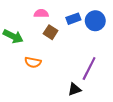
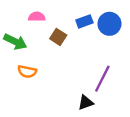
pink semicircle: (41, 13) -> (37, 17), moved
orange semicircle: (33, 62) -> (27, 72), moved

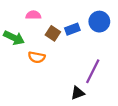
blue rectangle: (84, 21) -> (72, 29), moved
orange semicircle: (27, 72) -> (37, 57), moved

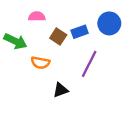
purple line: (93, 71) -> (89, 64), moved
black triangle: (78, 93) -> (61, 90), moved

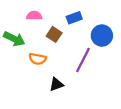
blue circle: (109, 23) -> (102, 36), moved
blue rectangle: (80, 32) -> (74, 18), moved

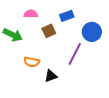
brown square: (54, 34) -> (49, 31), turned 32
orange semicircle: (37, 59) -> (32, 62), moved

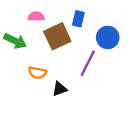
blue rectangle: (67, 16) -> (78, 19), turned -56
brown square: (49, 31) -> (57, 36), size x1.6

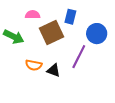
black triangle: (60, 89) -> (54, 70), moved, turned 40

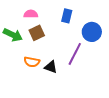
brown square: (51, 32) -> (37, 33), moved, size x0.7

